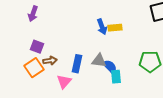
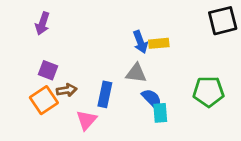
gray triangle: (99, 61) -> (136, 73), moved

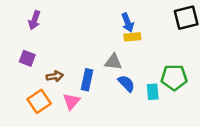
blue arrow: (140, 42) -> (128, 22), moved
purple square: (48, 70) -> (27, 58), moved
orange square: (44, 100) -> (39, 101), moved
cyan rectangle: (160, 113) -> (153, 92), moved

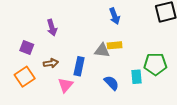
purple arrow: (34, 20) -> (52, 28), moved, turned -35
yellow rectangle: (132, 37) -> (115, 45), moved
blue semicircle: (126, 83) -> (111, 83), moved
orange square: (39, 101) -> (25, 77), moved

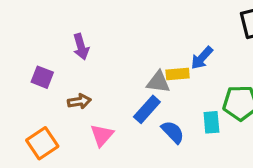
blue arrow: (115, 16) -> (202, 58), moved, turned 63
blue rectangle: (79, 66) -> (147, 109), moved, turned 30
orange square: (25, 77) -> (42, 143), moved

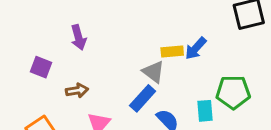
yellow rectangle: (178, 74) -> (172, 51), moved
gray triangle: (158, 82) -> (153, 72), turned 30

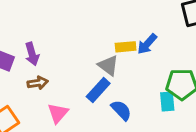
purple arrow: (79, 37) -> (32, 54), moved
cyan rectangle: (205, 111) -> (167, 102), moved

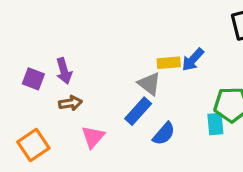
blue semicircle: (121, 110) -> (164, 134), turned 85

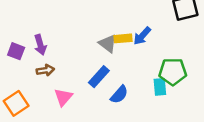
gray triangle: (149, 84) -> (108, 44), moved

